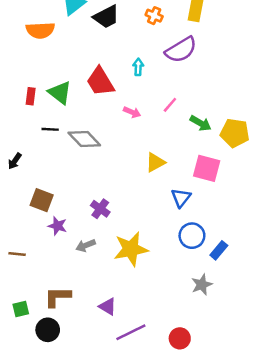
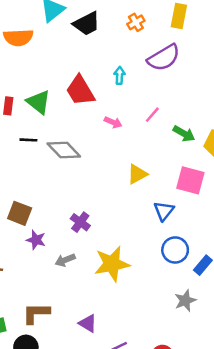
orange cross: (154, 16) -> (136, 22), turned 35

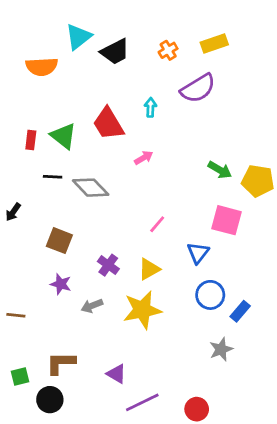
yellow rectangle: (179, 16) -> (214, 43), turned 60
pink line: (152, 115) -> (157, 224), moved
pink arrow: (113, 122) -> (144, 158), turned -54
yellow triangle: (137, 174) -> (149, 269), moved
brown square: (20, 213) -> (59, 241), moved

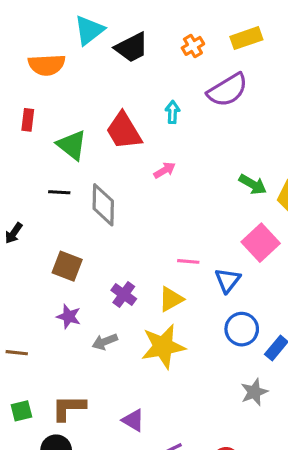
red rectangle: (31, 140) -> (28, 120), moved
gray diamond: (91, 188) -> (103, 205), turned 45
pink square: (227, 220) -> (261, 243), turned 32
pink line: (157, 224) -> (188, 261), moved, turned 54
green square: (20, 377) -> (21, 411), moved

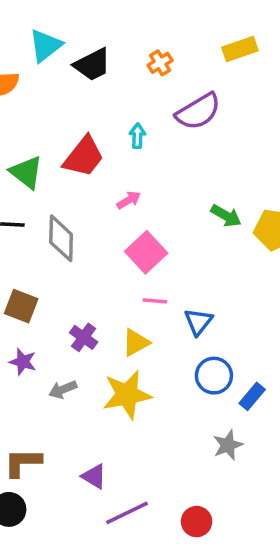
yellow rectangle: (246, 38) -> (240, 49), moved
red trapezoid: (124, 131) -> (84, 157), turned -111
pink square: (261, 243) -> (146, 252), moved

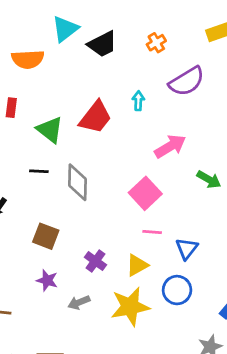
pink arrow: (129, 200) -> (170, 146), moved, size x1.6
green arrow: (226, 216) -> (209, 179), moved
blue circle: (214, 376) -> (177, 290), moved

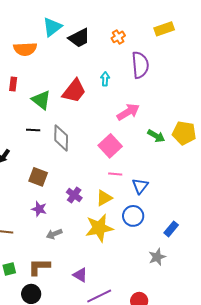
purple semicircle: (187, 81) -> (140, 65), turned -64
gray arrow: (79, 302) -> (54, 234), moved

